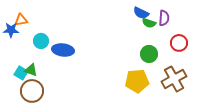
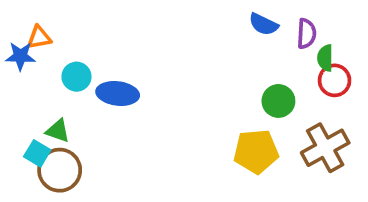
green semicircle: (149, 23) -> (325, 58), moved, turned 72
cyan square: (21, 73) -> (37, 153), moved

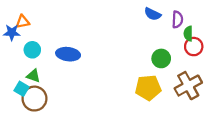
cyan circle: (76, 77) -> (32, 50), moved

